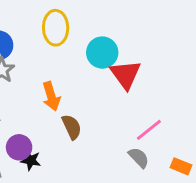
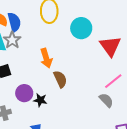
red triangle: (126, 74) -> (110, 46), moved
black star: (31, 160) -> (40, 100), moved

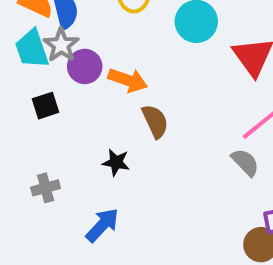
orange arrow: (46, 58) -> (128, 80), turned -54
purple circle: (24, 93) -> (85, 66), moved

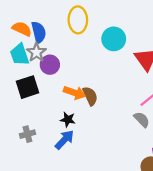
orange arrow: (128, 80) -> (75, 93), moved
black square: (46, 106) -> (27, 87), size x1.5
blue arrow: (102, 225) -> (64, 140), moved

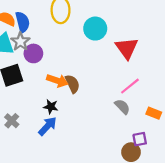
gray cross: (27, 134) -> (12, 121), turned -32

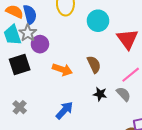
brown semicircle: (72, 84) -> (94, 64), moved
black star: (51, 107) -> (100, 94), moved
blue arrow: (48, 126) -> (64, 110), moved

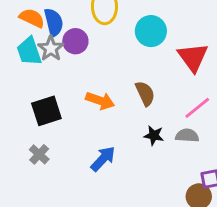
purple circle: (40, 44) -> (75, 41), moved
black square: (20, 64) -> (46, 111), moved
gray semicircle: (123, 94) -> (187, 136), turned -42

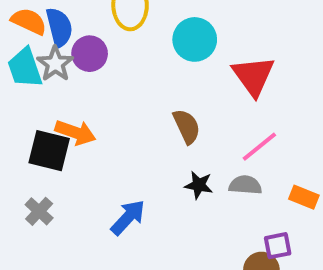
orange arrow: (100, 101) -> (75, 132), moved
black square: (46, 111) -> (49, 151), turned 32

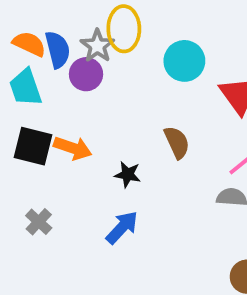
gray star: (55, 64) -> (97, 46), moved
black square: (49, 151) -> (33, 146), moved
black star: (199, 185) -> (128, 174), moved

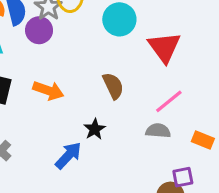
orange arrow: (73, 148) -> (48, 91), moved
black star: (128, 174) -> (95, 129), moved, turned 30

